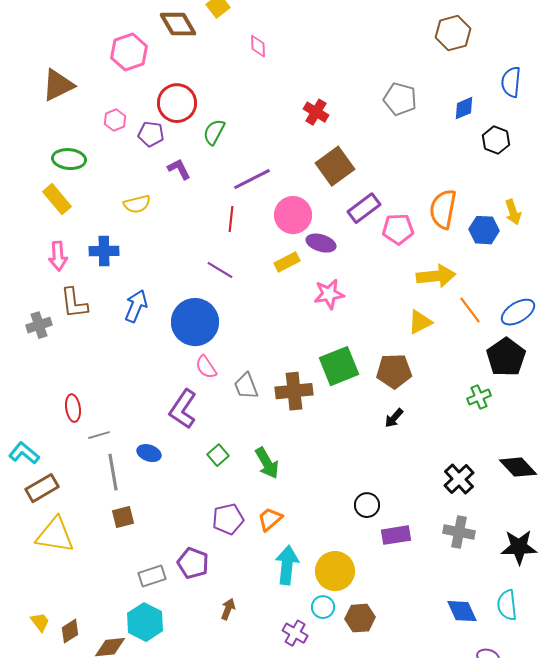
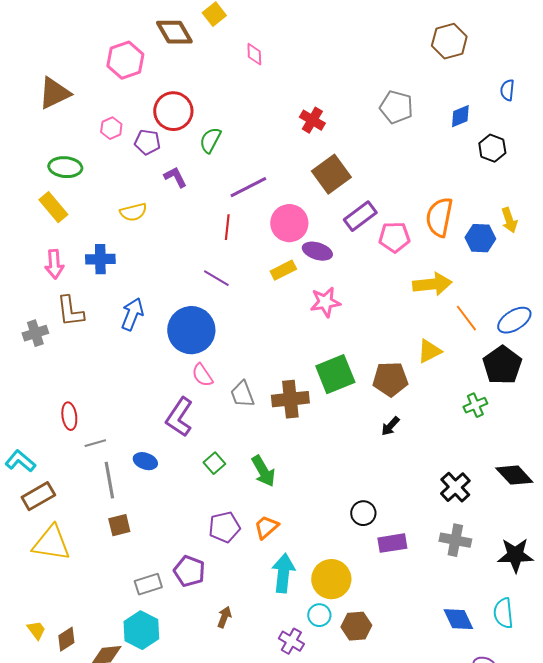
blue semicircle: (511, 82) -> (507, 90), size x0.7
yellow triangle: (420, 322) -> (429, 351), moved

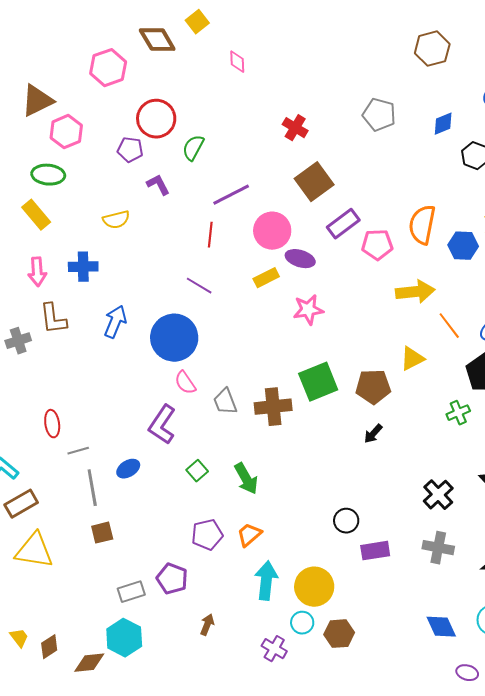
pink hexagon: (111, 128) -> (66, 132), moved, size x1.5
blue ellipse: (145, 461) -> (128, 469), turned -50

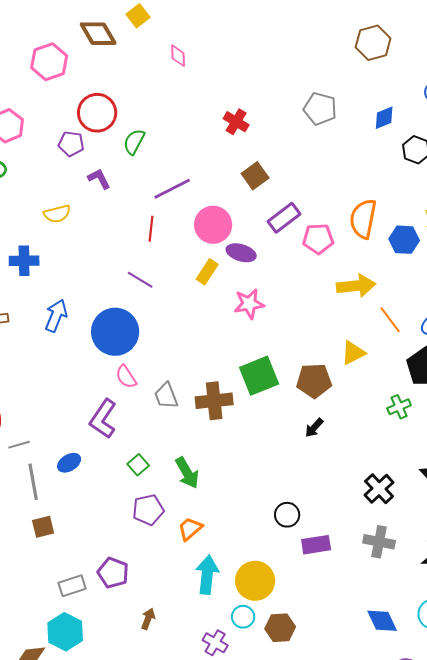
brown square: (314, 182) -> (255, 176), size x0.7
yellow rectangle: (266, 278) -> (207, 272), turned -30
purple pentagon: (207, 535) -> (148, 510), moved

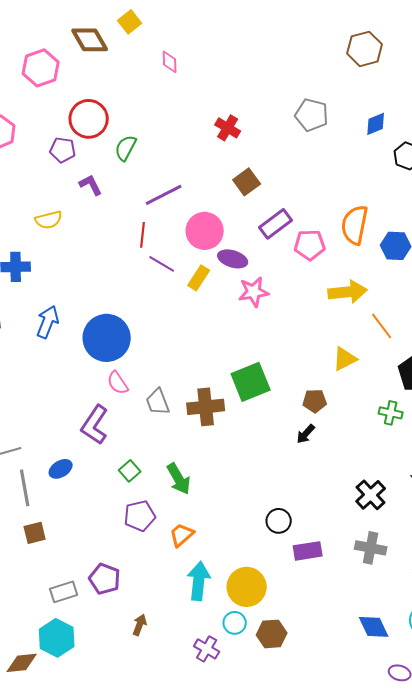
purple line: (140, 280) -> (162, 264), moved
pink star: (249, 304) -> (254, 292), moved
brown pentagon: (314, 381) -> (315, 401), moved, size x0.7
green cross: (399, 407) -> (391, 413), turned 35

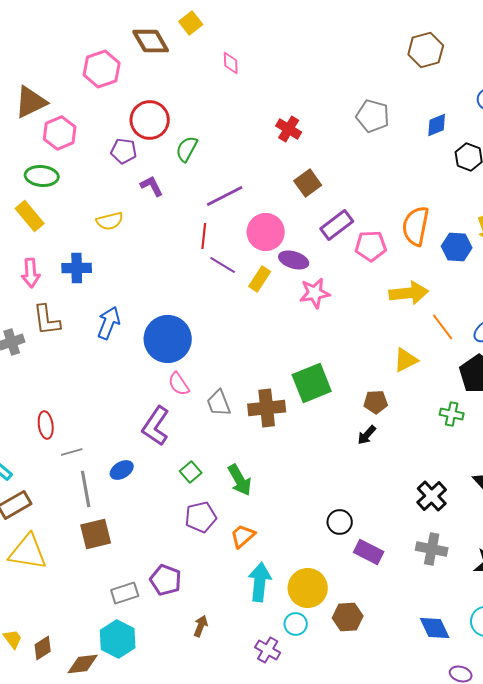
brown square: (35, 533) -> (96, 534), size x1.4
purple rectangle: (308, 551) -> (369, 552), turned 36
brown hexagon: (272, 634) -> (348, 617), moved

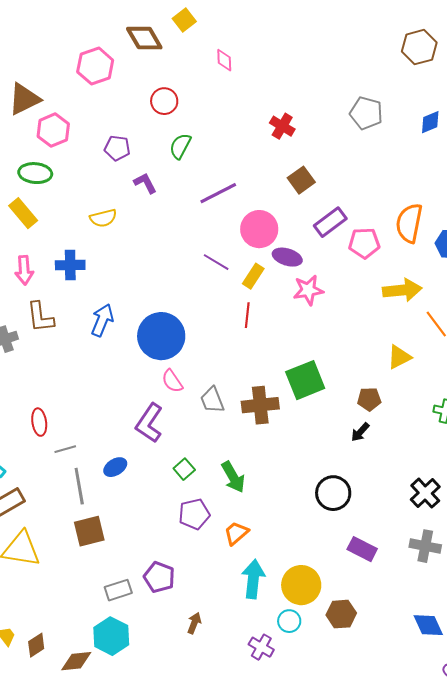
red circle: (150, 120) -> (164, 101), moved, size x0.7
red line: (204, 236) -> (247, 315), moved
black circle: (340, 522) -> (333, 493), moved, size x1.4

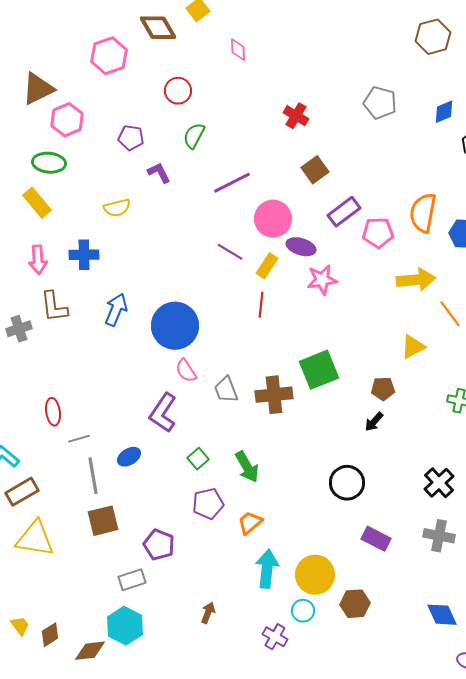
purple pentagon: (159, 577) -> (159, 545), moved

